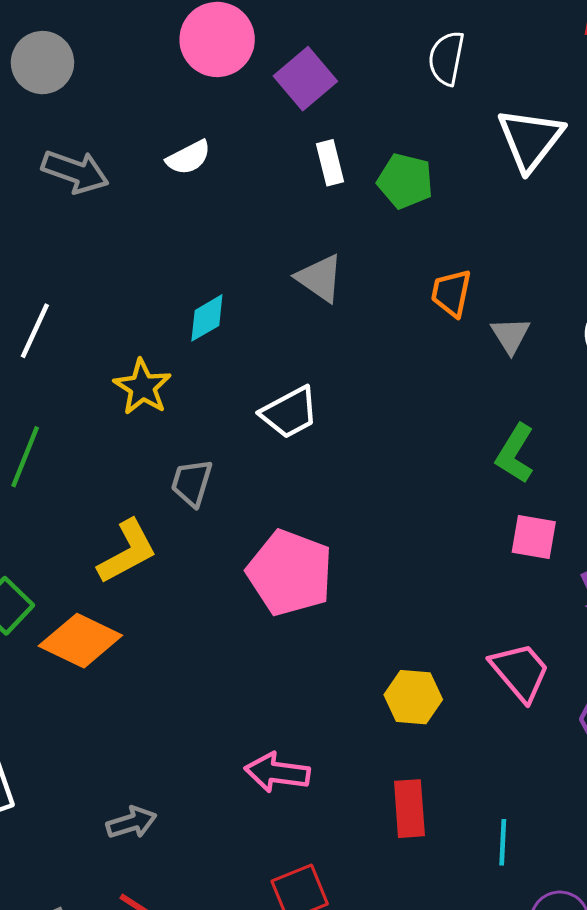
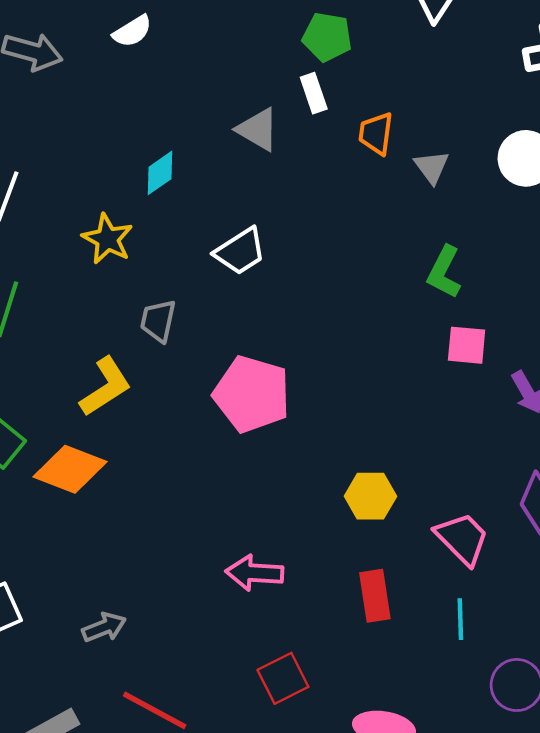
white rectangle: (330, 163) -> (314, 93), moved
pink trapezoid: (520, 672) -> (462, 539), moved
gray arrow: (132, 823) -> (104, 627), moved

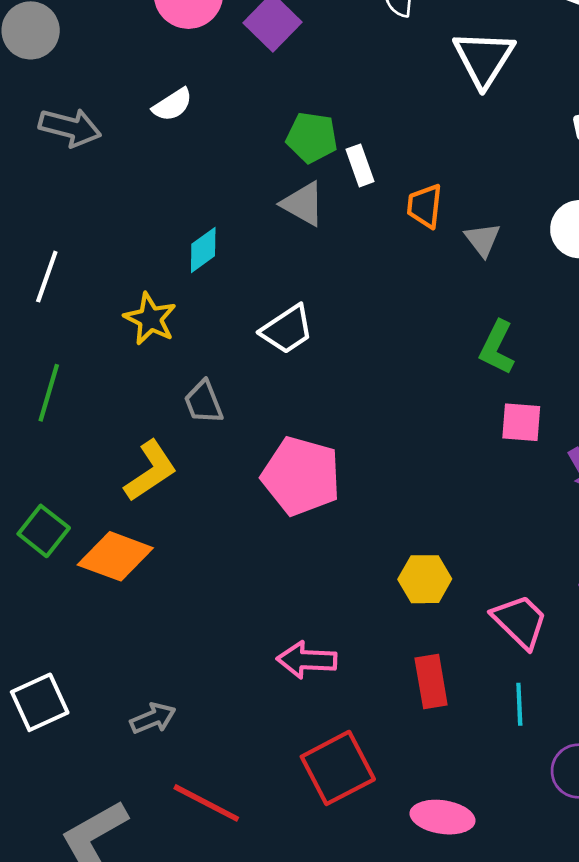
green pentagon: (327, 37) -> (312, 137), moved
gray trapezoid: (158, 321) -> (204, 402), turned -33
red square: (283, 678) -> (338, 768), size x1.4

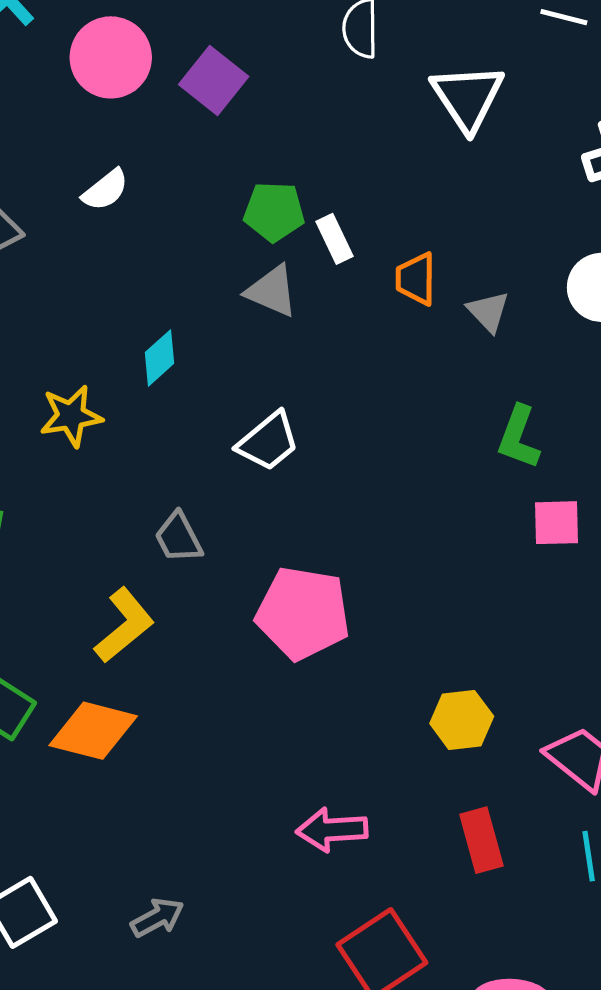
yellow star: (150, 319) -> (71, 416), moved, turned -30

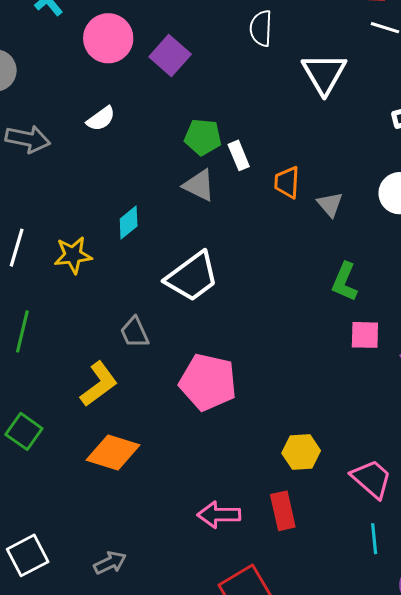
white trapezoid: (268, 442) -> (192, 277), size x1.4
orange diamond: (93, 731) -> (113, 452), moved
red rectangle: (481, 840) -> (283, 511), moved

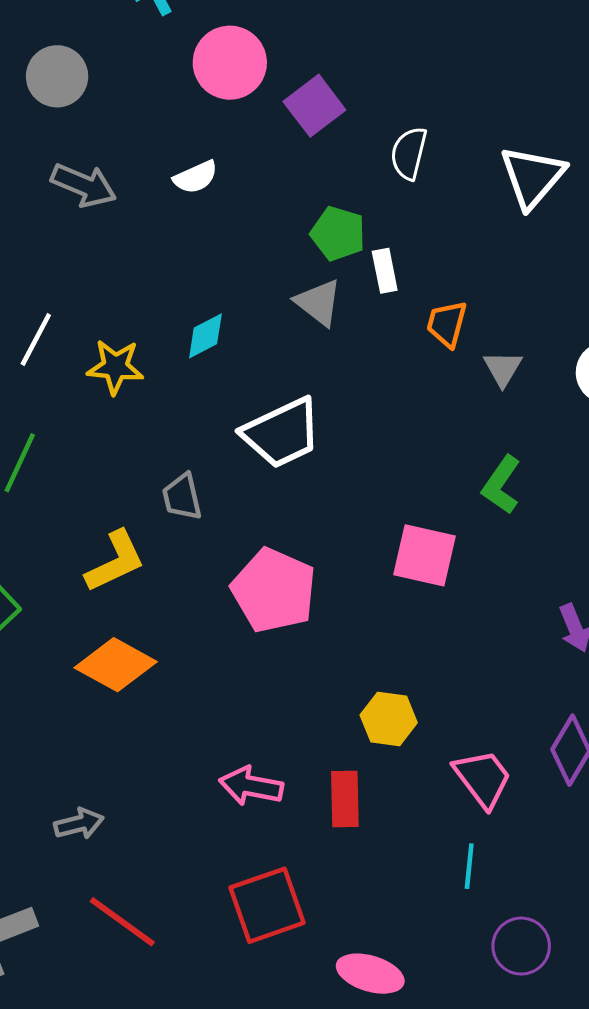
white semicircle: (261, 28) -> (409, 153), moved
pink square: (365, 335) -> (424, 555), moved, size x1.4

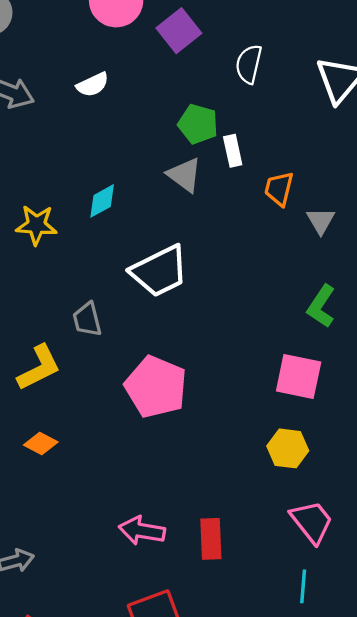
pink square: (424, 555) -> (299, 377), moved
orange diamond: (116, 665) -> (41, 444), size x0.6
yellow hexagon: (389, 719) -> (288, 448), moved

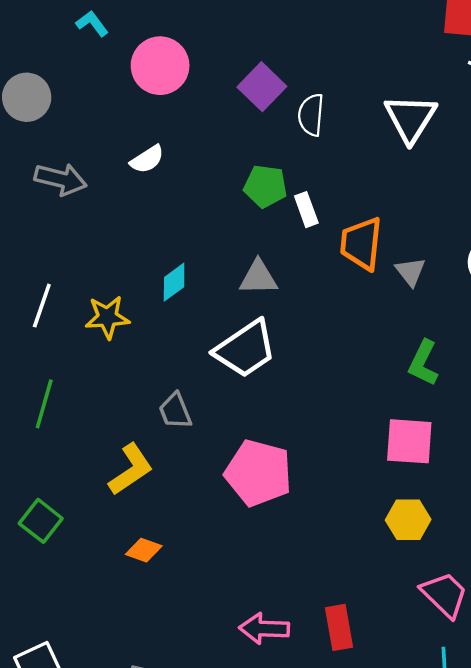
purple square: (179, 31) -> (262, 87), moved
gray triangle: (185, 175) -> (258, 277), moved, turned -30
orange trapezoid: (279, 189) -> (361, 244), size x1.4

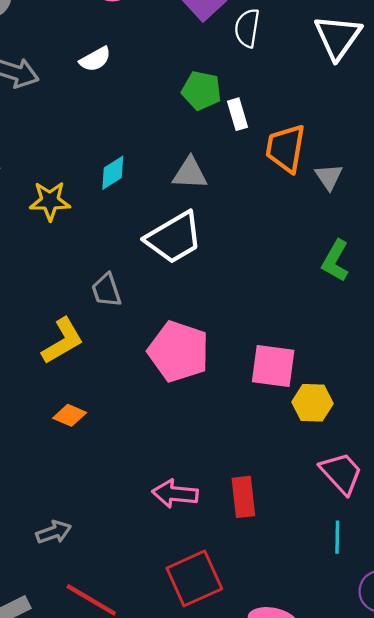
pink square: (409, 441) -> (273, 366), moved

